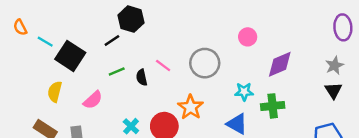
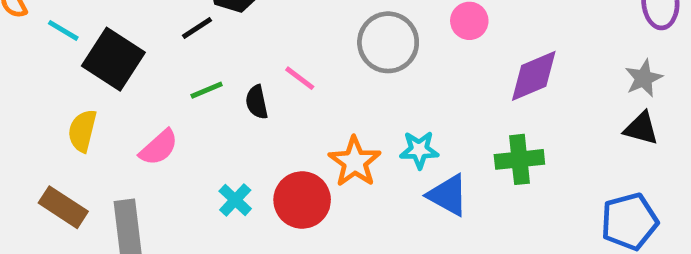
gray circle: (205, 63) -> (388, 42), moved
black triangle: (333, 90) -> (641, 128), turned -42
cyan star: (244, 92) -> (419, 150), moved

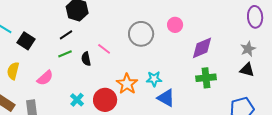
black line: (197, 28) -> (66, 35), moved
black square: (113, 59) -> (26, 41), size x0.7
green cross: (519, 159) -> (206, 78), moved

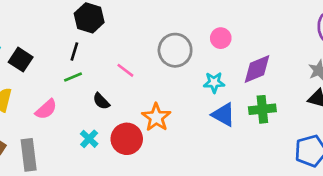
black line: (66, 35) -> (74, 52), turned -40
black semicircle: (86, 59) -> (101, 101), moved, turned -32
cyan star: (154, 79) -> (214, 82), moved
blue triangle: (166, 98) -> (223, 115), moved

